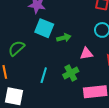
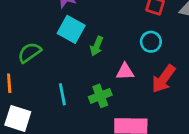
green arrow: (64, 38) -> (97, 46), turned 120
cyan line: (44, 75) -> (62, 94), turned -35

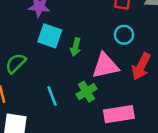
pink triangle: (125, 72) -> (105, 66), size x1.6

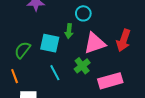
cyan circle: (124, 35) -> (83, 13), moved
cyan square: (50, 36) -> (50, 43), moved

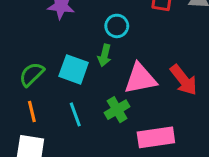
cyan circle: (83, 13) -> (117, 26), moved
red arrow: (124, 40) -> (184, 80), turned -65
orange line: (15, 76) -> (32, 111), moved

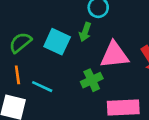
cyan line: (75, 114) -> (42, 87), moved, turned -50

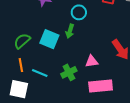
pink triangle: (114, 55) -> (92, 61), moved, size x0.6
green cross: (92, 80) -> (69, 72), moved

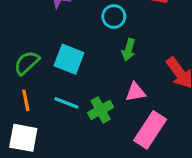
green arrow: (70, 31) -> (129, 50), moved
cyan line: (40, 73) -> (66, 103), moved
pink rectangle: (101, 86) -> (150, 130), turned -50

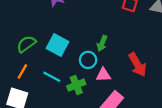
cyan circle: (114, 17) -> (88, 60), moved
orange line: (26, 100) -> (22, 71), turned 35

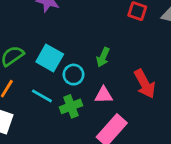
cyan circle: (88, 60) -> (73, 75), moved

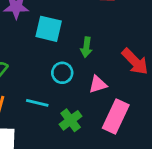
cyan square: (50, 58) -> (49, 29), moved
green cross: (71, 106) -> (71, 120), moved

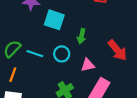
cyan line: (37, 103) -> (35, 54), moved

